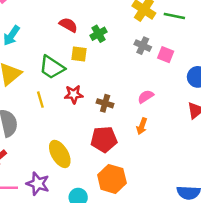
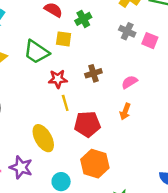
yellow line: (40, 100) -> (65, 103), moved
brown cross: (105, 103) -> (93, 73), moved, turned -35

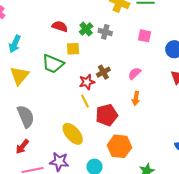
gray cross: (127, 31) -> (105, 32), moved
red star: (58, 79) -> (87, 82), moved

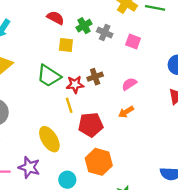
pink square: (144, 36) -> (133, 41), moved
green trapezoid: (53, 64) -> (49, 76), moved
orange arrow: (136, 98) -> (126, 112), turned 40

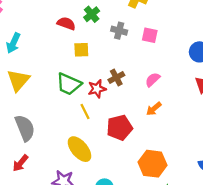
green cross: (84, 26) -> (92, 14), moved
yellow line: (69, 105) -> (85, 111), moved
orange hexagon: (99, 162) -> (153, 164), moved

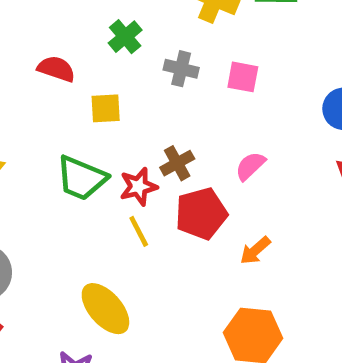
red semicircle: (66, 23) -> (56, 69), moved
orange arrow: (154, 109) -> (255, 251), moved
yellow line: (85, 111) -> (139, 231), moved
red pentagon: (120, 128) -> (201, 214), moved

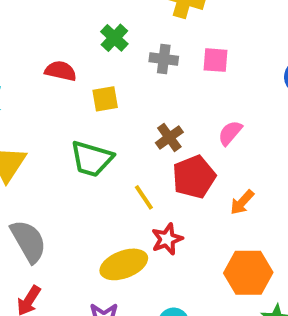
red star: (138, 187) -> (167, 239), moved
yellow ellipse: (105, 309) -> (124, 264), turned -63

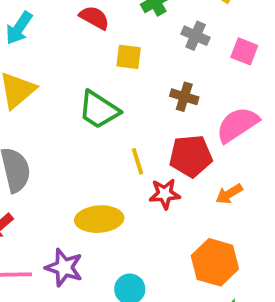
pink semicircle: (230, 133) -> (237, 125), size x1.6
brown cross: (169, 137) -> (184, 97), moved, turned 36
red star: (167, 239) -> (165, 194), moved

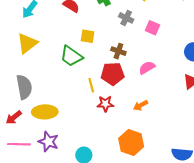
yellow square: (129, 57) -> (88, 36), moved
pink semicircle: (237, 125) -> (147, 68), size x0.7
red pentagon: (191, 156) -> (113, 74), moved
yellow ellipse: (99, 219) -> (45, 112), moved

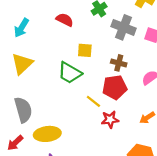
gray cross: (126, 18) -> (124, 27), size x1.5
yellow line: (91, 85) -> (93, 101), turned -32

